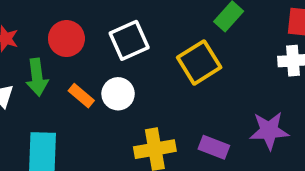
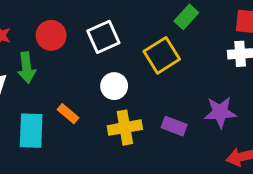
white circle: (118, 94) -> (114, 86), moved
orange rectangle: (81, 96) -> (68, 114), moved

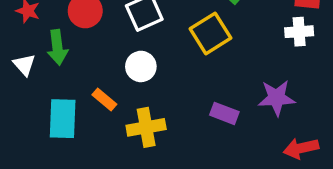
white circle: (114, 86) -> (141, 66), moved
yellow cross: (125, 128) -> (146, 127), moved

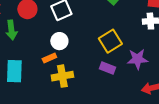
yellow square: (210, 33) -> (110, 41), moved
orange rectangle: (104, 100) -> (49, 58), moved, turned -64

